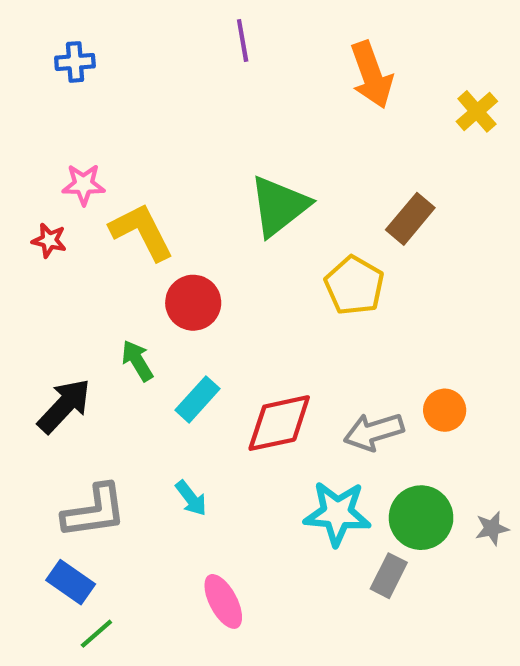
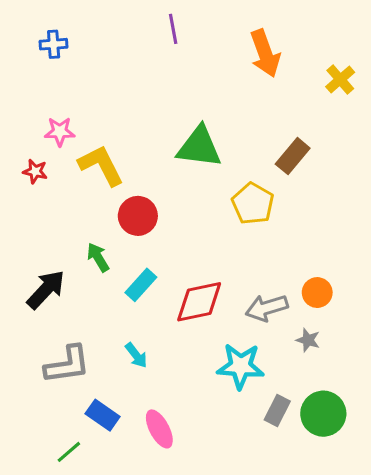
green triangle: (279, 206) -> (199, 147), turned 45
green circle: (421, 518) -> (323, 414), moved
gray star: (492, 528) -> (308, 340), moved, turned 30
blue rectangle: (71, 582) -> (103, 415), moved

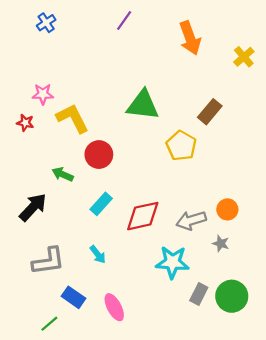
purple line: (173, 29) -> (124, 21), turned 45
blue cross: (54, 44) -> (46, 23), moved, turned -30
green arrow: (98, 257) -> (63, 174), moved, turned -35

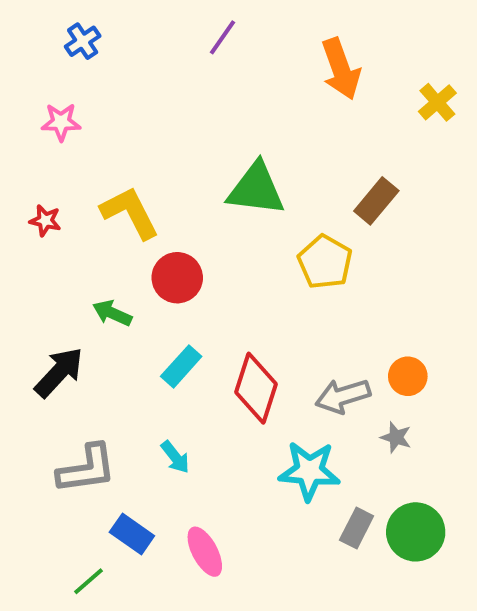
pink star: (43, 94) -> (61, 122), moved
red diamond: (143, 216) -> (256, 388), turned -60

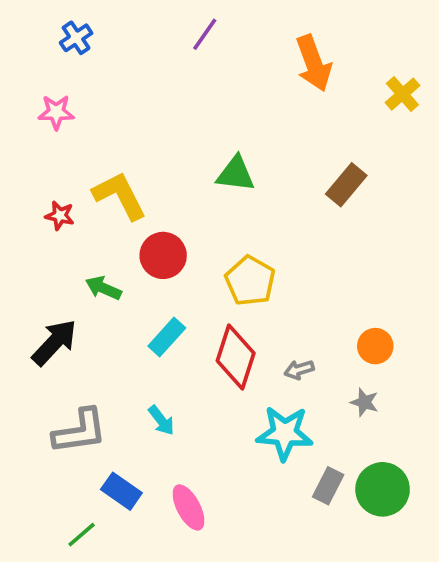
green triangle: (256, 189) -> (236, 174), size x0.7
red star: (45, 221) -> (60, 216), moved
yellow pentagon: (325, 262) -> (250, 281), moved
gray arrow: (343, 396) -> (299, 370), moved, size x0.6

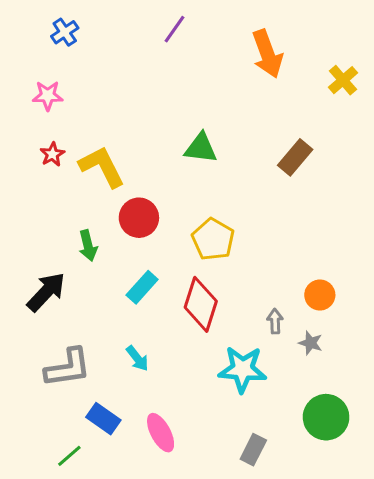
red star: (60, 216) -> (52, 154), moved, turned 30
green arrow: (103, 288) -> (88, 246), turned -128
gray arrow: (299, 370) -> (275, 321), moved, turned 105
gray rectangle: (328, 486) -> (253, 450), moved

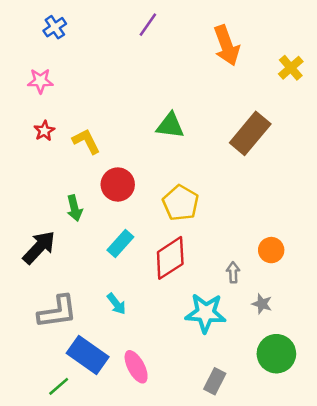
brown rectangle: (295, 157) -> (250, 133), size x1.4
yellow L-shape: (102, 167) -> (86, 141), size x0.7
red diamond: (201, 304) -> (170, 258), turned 39
gray star: (311, 343) -> (262, 304), moved
blue rectangle: (103, 419) -> (88, 355), size x1.4

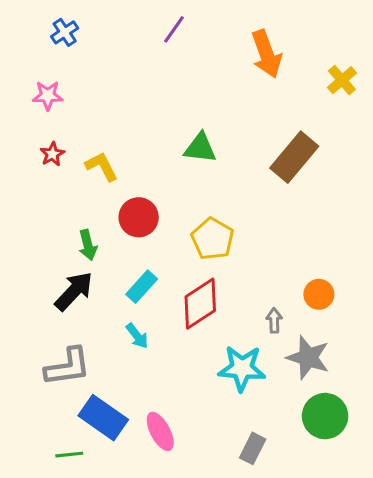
black arrow: (39, 247) -> (74, 291), moved
cyan arrow: (116, 304) -> (137, 336), moved
gray star: (262, 304) -> (308, 357), size x1.8
green line: (59, 386) -> (69, 455), turned 35

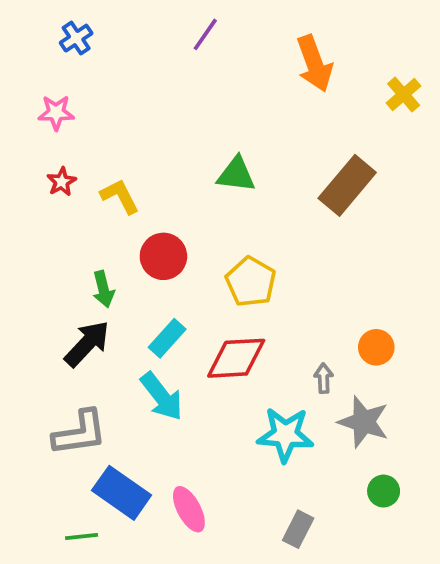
red diamond: (200, 304) -> (236, 358), turned 30
cyan arrow: (137, 336) -> (162, 396), size x1.6
green circle: (325, 416) -> (384, 491), size x0.6

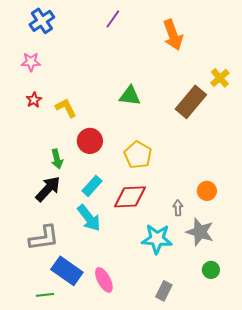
blue cross: (76, 38) -> (42, 21), size x1.4
yellow cross: (404, 94) -> (220, 78), moved

